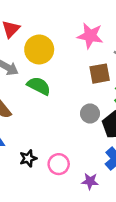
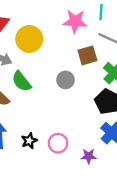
green semicircle: (39, 86) -> (21, 81), moved, turned -150
gray circle: (90, 114) -> (66, 80), moved

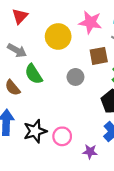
yellow circle: (29, 39) -> (58, 36), moved
black star: (29, 141) -> (35, 131), size x1.5

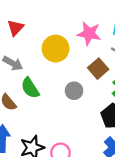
brown square: (99, 56) -> (98, 69), turned -30

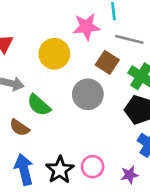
gray circle: (74, 91) -> (88, 94), size x1.5

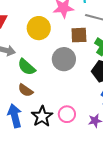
brown square: (107, 62) -> (79, 35), turned -36
brown semicircle: (19, 128) -> (26, 90), moved

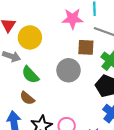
yellow circle: (39, 28) -> (30, 37), moved

